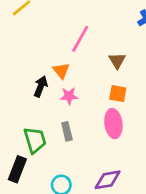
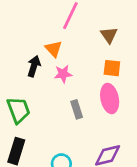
gray rectangle: (67, 131) -> (77, 109), moved
green trapezoid: (35, 140) -> (18, 110), moved

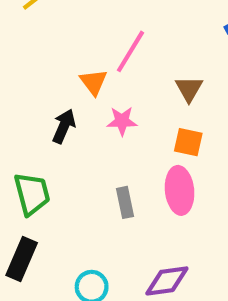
orange triangle: (54, 49) -> (94, 82), moved
pink star: (63, 74) -> (122, 121), moved

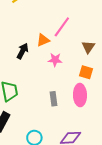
orange triangle: (94, 82) -> (43, 40), turned 40
black arrow: (64, 126) -> (23, 51), moved

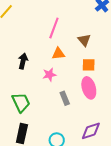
orange triangle: (43, 40) -> (58, 54), moved, turned 32
pink star: (55, 60) -> (49, 75), moved

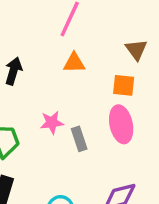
brown triangle: (84, 40) -> (136, 50), moved
pink star: (49, 75) -> (52, 123), moved

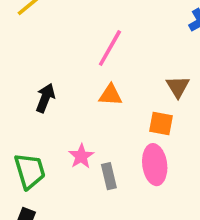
pink star: (52, 123) -> (81, 156), turned -30

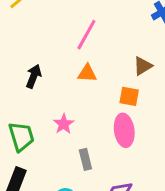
brown triangle: (178, 87) -> (143, 66), turned 30
gray rectangle: (109, 176) -> (85, 159), moved

